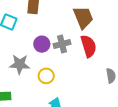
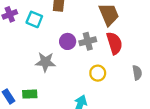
yellow circle: (46, 76) -> (98, 73), moved

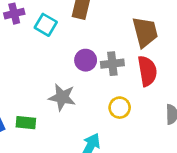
gray star: (45, 62) -> (62, 97), moved

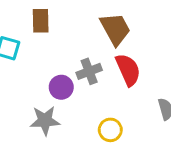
purple circle: (86, 60) -> (61, 87), moved
yellow circle: (120, 108) -> (110, 130), moved

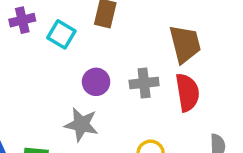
purple circle: (61, 87) -> (96, 82), moved

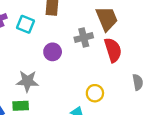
gray cross: (144, 83) -> (84, 38), moved
gray star: (81, 124) -> (27, 81), moved

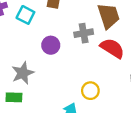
red semicircle: (113, 50) -> (112, 48), turned -45
gray star: (27, 81) -> (23, 73), turned -30

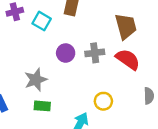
gray cross: (84, 33) -> (95, 53), moved
green rectangle: (14, 97) -> (42, 106), moved

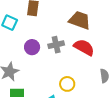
brown trapezoid: (126, 26) -> (80, 20), turned -50

